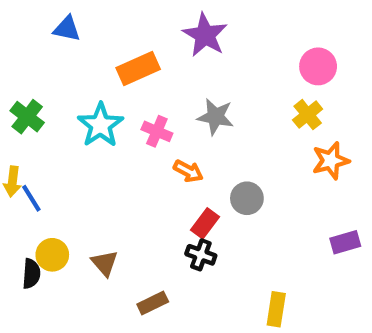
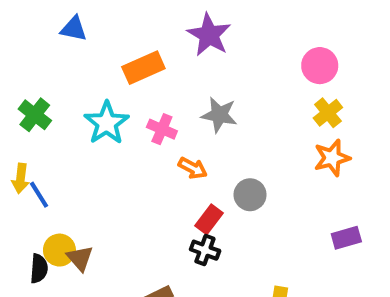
yellow cross: (308, 115) -> (328, 113), moved
brown triangle: (105, 263) -> (80, 258), moved

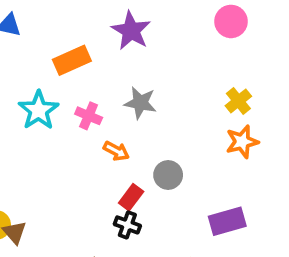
pink circle: (320, 66) -> (231, 21), moved
purple rectangle: (346, 238) -> (227, 221), moved, size x1.4

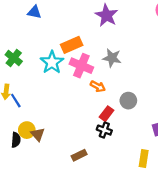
orange rectangle: (72, 60) -> (72, 45), moved
pink cross: (89, 116) -> (81, 66), size x1.5

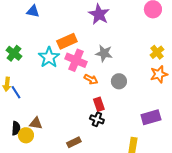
gray circle: (128, 101) -> (119, 81), moved
red rectangle: (106, 114) -> (99, 104), turned -56
yellow circle: (27, 130) -> (26, 135), moved
brown triangle: (38, 134) -> (36, 123), turned -40

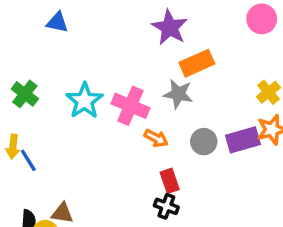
orange rectangle: (67, 41) -> (197, 63), moved
purple rectangle: (151, 117) -> (243, 140), moved

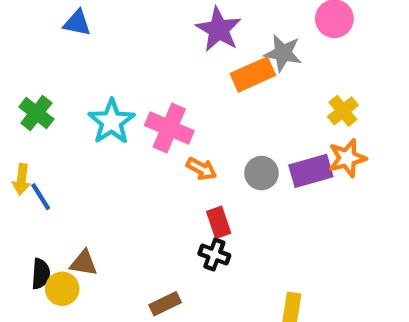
gray star: (178, 94) -> (283, 53), moved

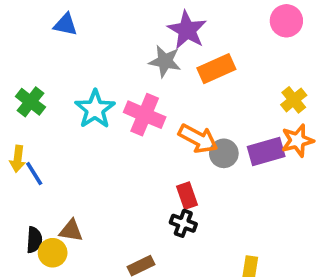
gray star: (283, 53) -> (165, 61), moved
orange arrow: (201, 169) -> (198, 139), moved, size x1.5

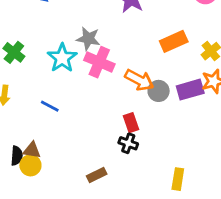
gray star: (165, 61) -> (88, 39), moved
orange rectangle: (216, 69) -> (174, 41), moved
blue line: (34, 174) -> (50, 106), moved, turned -30
brown triangle: (71, 231) -> (32, 150), moved

